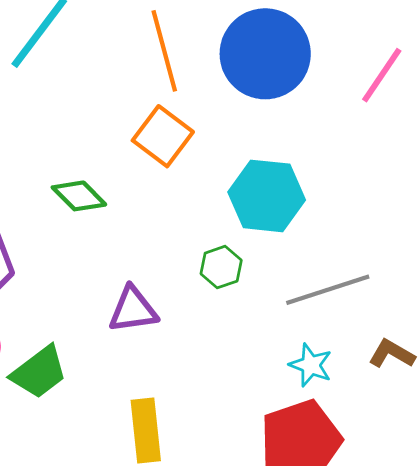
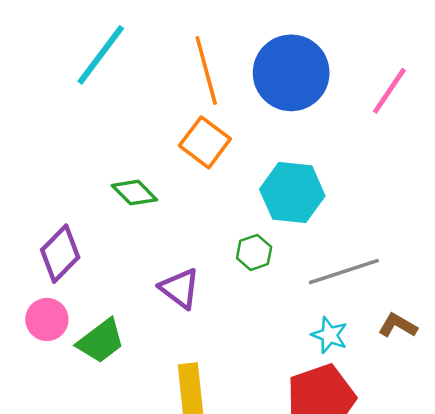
purple triangle: (133, 310) -> (180, 288), turned 45

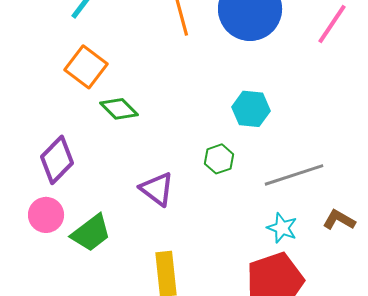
orange square: (205, 142) -> (86, 67), moved
cyan hexagon: (292, 193) -> (251, 109), size x0.7

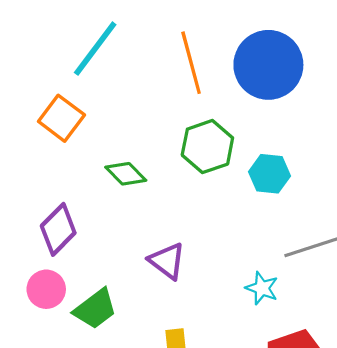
orange square: (86, 67) -> (61, 118), moved
green hexagon: (219, 159) -> (207, 147), moved, size x1.6
cyan star: (282, 228) -> (262, 288), moved

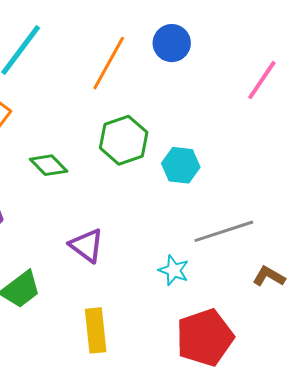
orange line: (191, 63) -> (109, 63), turned 44
blue circle: (268, 65) -> (172, 43), moved, size x0.6

